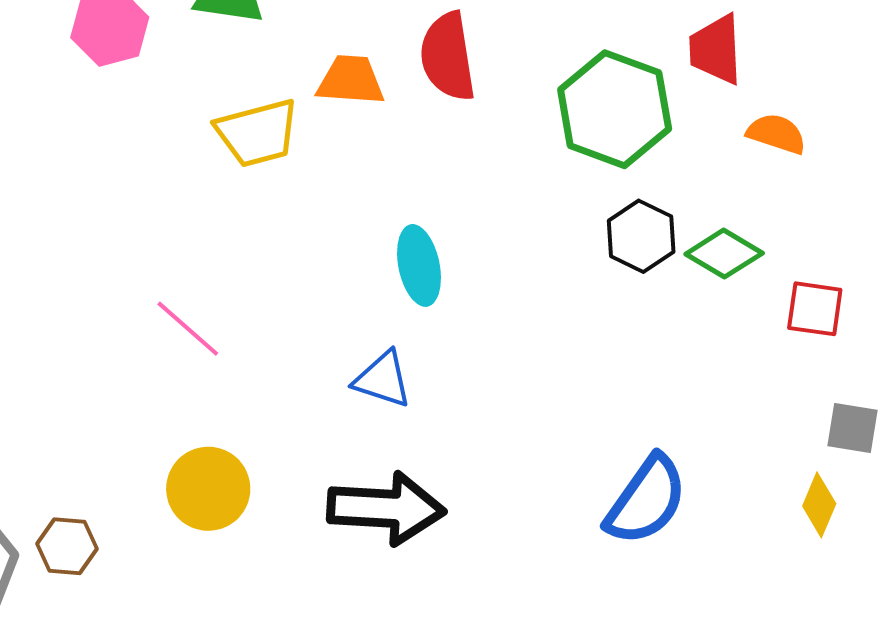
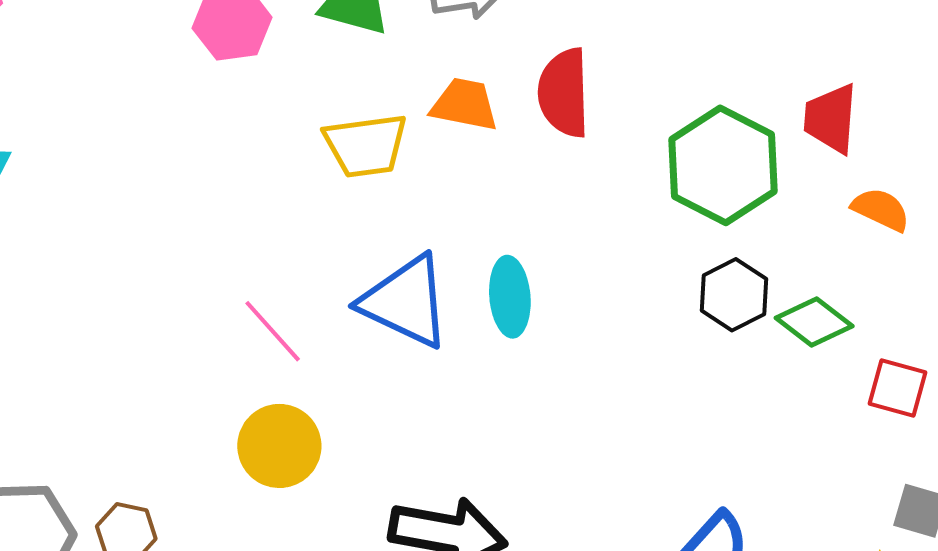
blue triangle: (383, 379) -> (405, 302), moved, size x1.6
yellow circle: (208, 489) -> (279, 446), moved

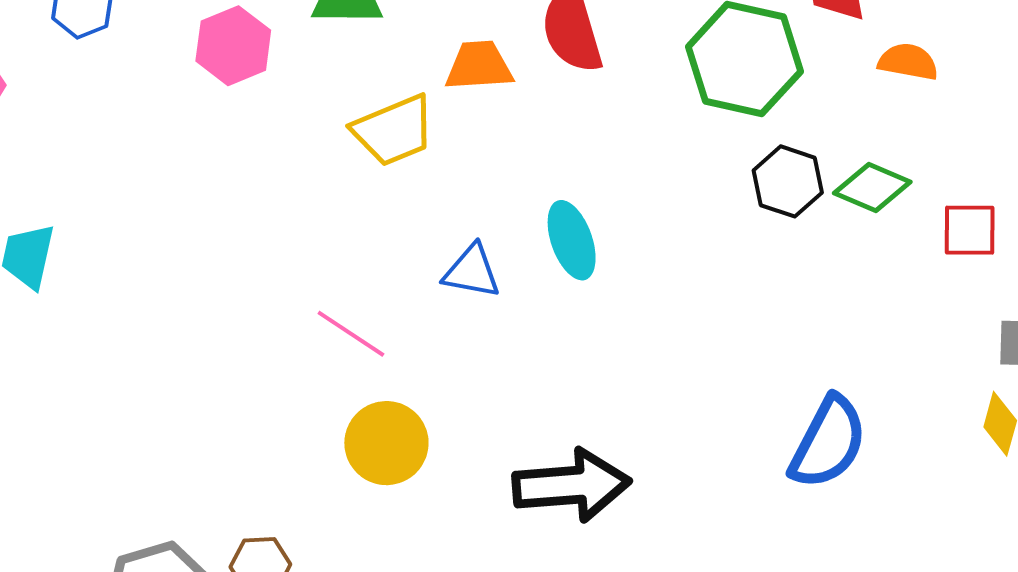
blue triangle: (405, 302) -> (472, 271), size x0.6

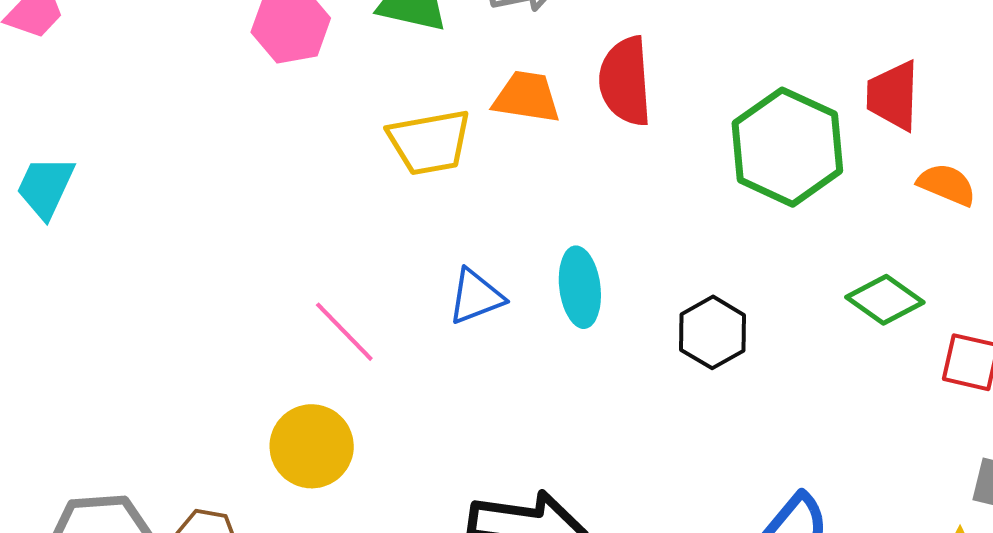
black hexagon: (788, 181) -> (713, 332), moved
blue triangle: (472, 271) -> (476, 297), turned -44
yellow circle: (386, 443) -> (312, 446), moved

